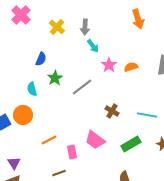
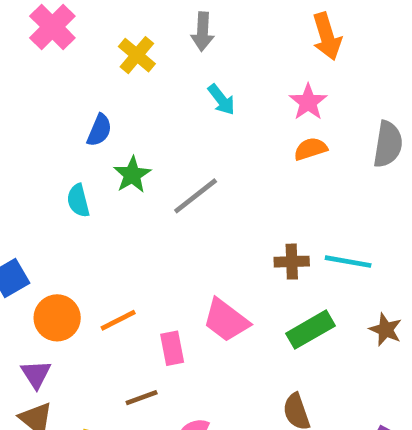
gray arrow: (85, 27) -> (203, 32), moved
pink star: (109, 65) -> (308, 102), moved
brown cross: (112, 111) -> (292, 262), moved, turned -32
orange circle: (23, 115) -> (57, 318), moved

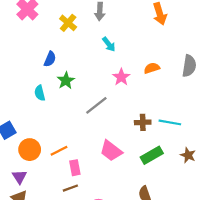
pink star: (308, 102) -> (121, 77), moved
gray line: (196, 196) -> (96, 105), moved
pink rectangle: (172, 348) -> (75, 168), moved

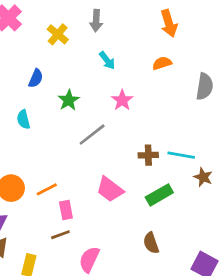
orange semicircle: (152, 68) -> (162, 63), moved
green star: (66, 81) -> (69, 100), moved
brown star: (188, 155) -> (203, 177), moved

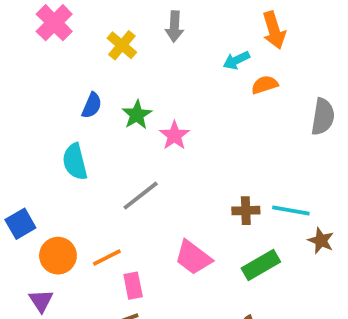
cyan arrow: (107, 60) -> (236, 60), moved, turned 102
green star: (69, 100) -> (137, 115), moved
pink star: (122, 100) -> (174, 135), moved
cyan semicircle: (23, 119) -> (75, 162), size x1.4
gray line: (92, 135) -> (141, 196), moved

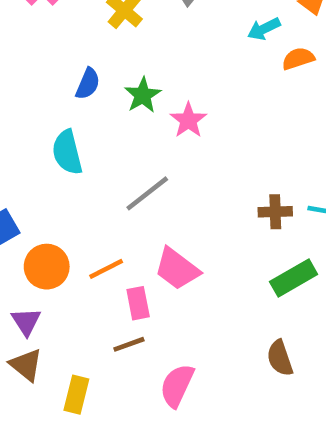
pink trapezoid: (193, 258) -> (177, 269), moved

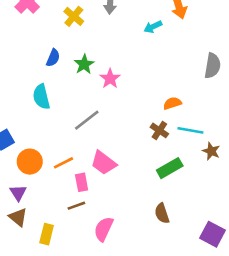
orange semicircle: (298, 59) -> (172, 103), moved
brown cross: (275, 212) -> (159, 130), turned 36

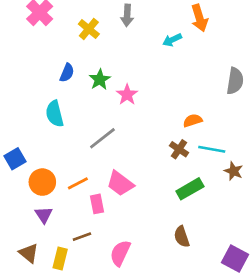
purple triangle: (18, 193) -> (44, 215), moved
brown line: (76, 206) -> (82, 237), moved
brown triangle: (18, 217) -> (29, 253), moved

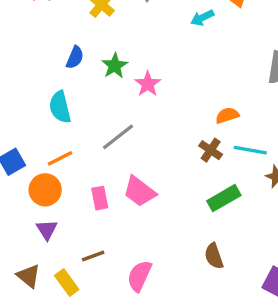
orange line: (78, 183) -> (60, 158), moved
pink rectangle: (97, 204) -> (100, 198), moved
yellow rectangle: (60, 259) -> (67, 282), turned -50

